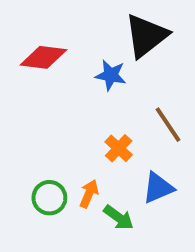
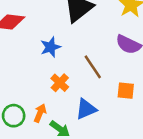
blue star: (111, 75) -> (51, 47), moved, turned -30

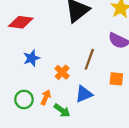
blue star: (51, 47) -> (32, 58), moved
brown line: (93, 67) -> (89, 59), turned 54

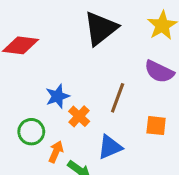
blue star: (32, 58) -> (57, 96), moved
green circle: (24, 99) -> (31, 132), moved

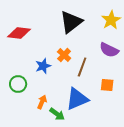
orange cross: (79, 116) -> (64, 55), moved
green circle: (31, 132) -> (18, 84), moved
blue triangle: (110, 147) -> (77, 99), size x1.4

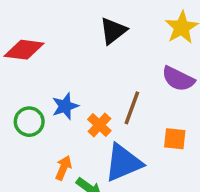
black triangle: (71, 22) -> (113, 31), size x0.7
orange cross: (64, 55) -> (99, 125), moved
green circle: (18, 84) -> (29, 122), moved

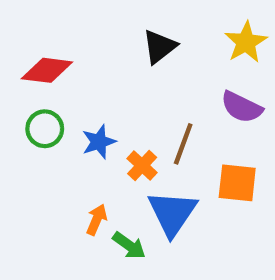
green circle: (29, 122) -> (45, 129), moved
orange square: (175, 139) -> (237, 183), size x1.4
blue triangle: (123, 163) -> (172, 213), turned -33

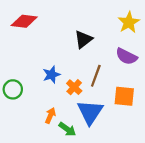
black triangle: (159, 47) -> (83, 39), moved
red diamond: (47, 70) -> (24, 21), moved
green circle: (45, 129) -> (13, 89), moved

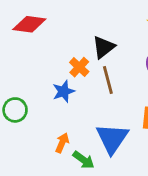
brown line: (96, 76) -> (108, 80), moved, turned -35
orange cross: (74, 87) -> (79, 67), moved

